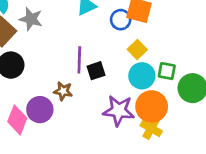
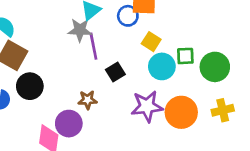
gray star: (31, 19) -> (80, 30), moved
purple line: (79, 60) -> (93, 46), moved
orange circle: (152, 107) -> (181, 112), moved
yellow cross: (151, 128) -> (223, 110), moved, turned -30

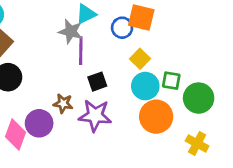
purple star: (147, 106) -> (95, 116), moved
yellow cross: (223, 110) -> (197, 143), turned 30
orange circle: (181, 112) -> (156, 117), moved

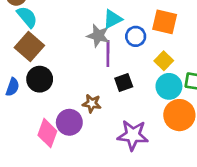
blue circle: (122, 28) -> (136, 36), moved
purple star: (95, 116) -> (133, 135), moved

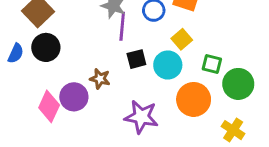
cyan circle: (169, 86) -> (168, 65), moved

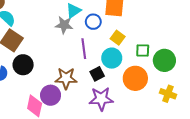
purple line: (122, 26) -> (84, 49), moved
black square: (136, 59) -> (97, 74), moved
brown star: (100, 79) -> (66, 78), size x1.5

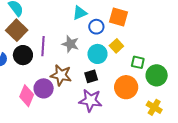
gray star: (64, 25) -> (70, 44), moved
purple line: (84, 49) -> (43, 46), moved
cyan circle: (112, 58) -> (97, 54), moved

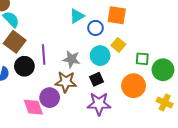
gray star: (70, 44) -> (71, 59), moved
pink diamond: (27, 96) -> (33, 107), turned -35

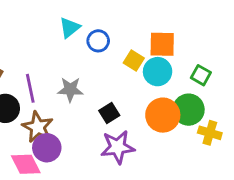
orange square: (117, 15) -> (162, 44), moved
cyan circle: (100, 56) -> (158, 72), moved
green square: (142, 59) -> (201, 75), moved, turned 32
green circle: (163, 70) -> (189, 110), moved
brown star: (66, 82) -> (38, 127), moved, turned 30

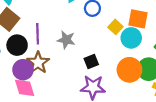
purple circle: (47, 148) -> (23, 70), moved

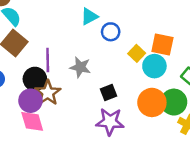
black circle: (17, 45) -> (35, 79), moved

